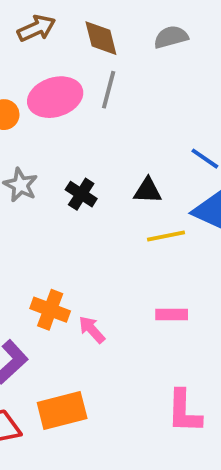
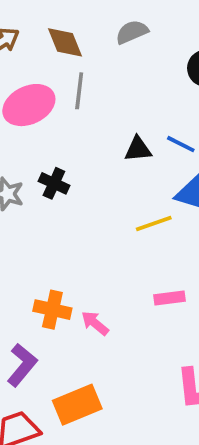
black triangle: (148, 191) -> (138, 149), moved
black cross: (81, 194) -> (54, 183), moved

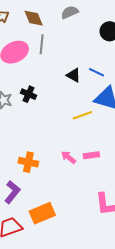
black triangle: (138, 149) -> (74, 75), turned 35
pink arrow: (95, 323) -> (68, 157), moved

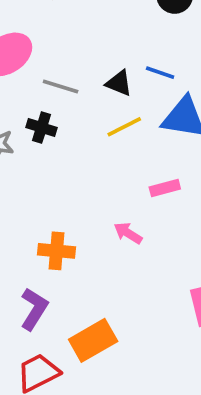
gray line: (42, 44) -> (61, 87), moved, turned -72
yellow line: (82, 115) -> (124, 127), moved
pink rectangle: (91, 155) -> (165, 188), moved

